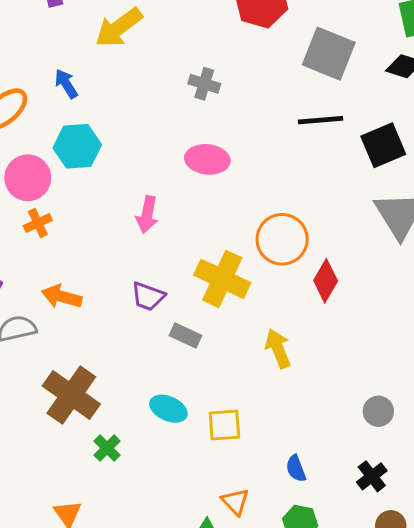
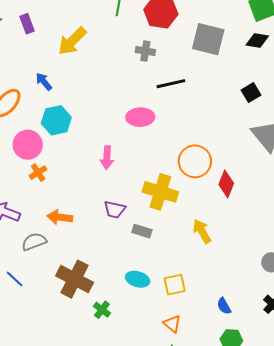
gray cross: (204, 84) -> (145, 51), moved
black line: (320, 120) -> (171, 84), moved
black square: (383, 145) -> (251, 93), size x0.7
orange triangle: (235, 502) -> (172, 324), moved

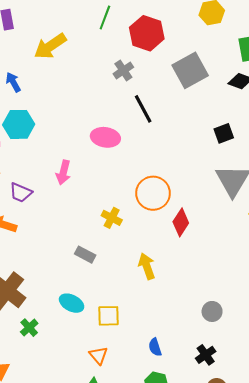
gray square: (208, 39) -> (190, 70), turned 36
gray cross: (145, 51) -> (123, 70), turned 36
black line: (171, 84) -> (143, 109), turned 64
yellow cross: (160, 192) -> (112, 218), size x0.6
purple trapezoid: (115, 209) -> (21, 193), moved

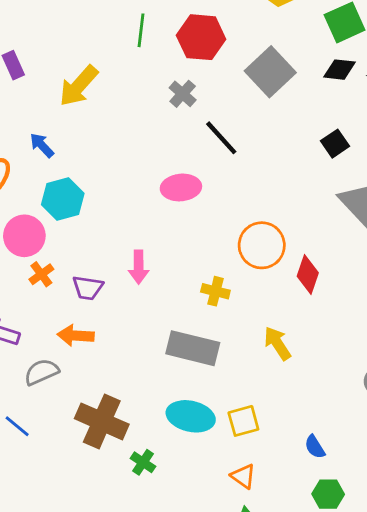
pink arrow: (63, 172) -> (139, 267), moved
gray rectangle: (85, 255) -> (193, 348), size x1.8
cyan ellipse: (72, 303) -> (191, 416), size x1.4

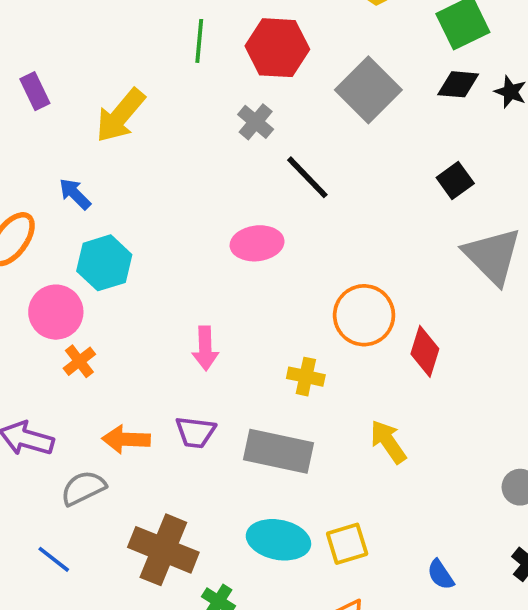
purple trapezoid: (88, 288) -> (195, 432), moved

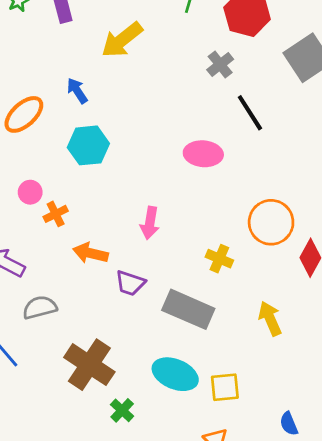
pink circle: (56, 312) -> (30, 192), moved, size x0.6
orange arrow: (126, 439) -> (90, 253), moved

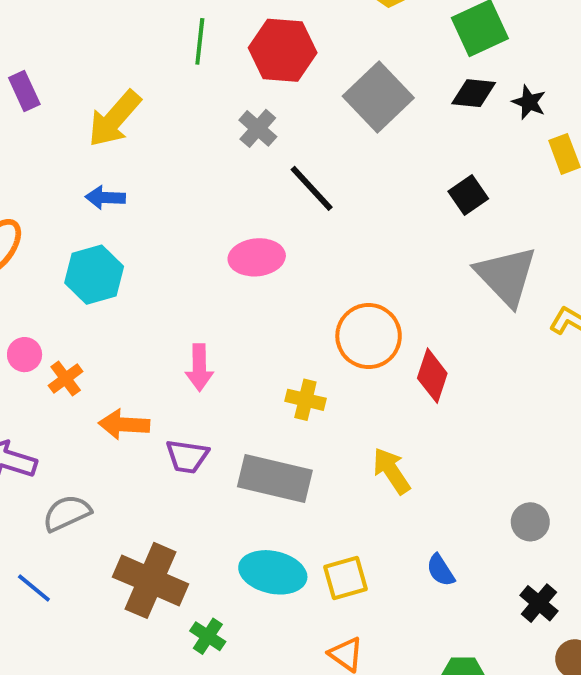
blue arrow: (77, 91) -> (105, 198), moved, turned -44
blue semicircle: (289, 424) -> (441, 570), moved

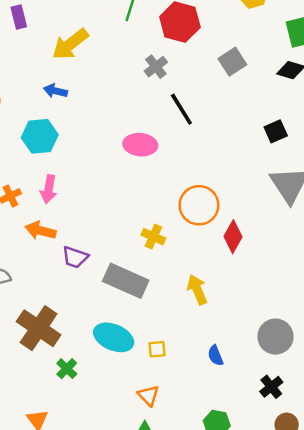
gray square: (378, 97) -> (232, 62), size x0.7
pink arrow: (199, 368) -> (49, 189), moved
gray circle: (530, 522) -> (275, 337), size x1.5
yellow square: (346, 578) -> (157, 349), size x0.7

